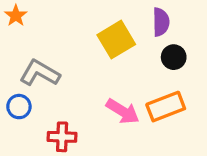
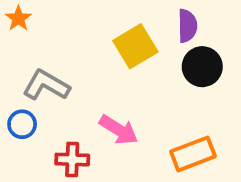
black circle: (174, 57) -> (202, 67), size x1.4
orange rectangle: (166, 107) -> (193, 154), moved
pink arrow: (123, 111) -> (119, 130), moved

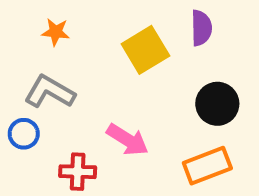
orange star: (18, 18) -> (56, 32), moved, turned -30
black circle: (202, 67) -> (217, 104), moved

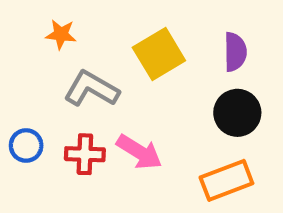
purple semicircle: (201, 28) -> (235, 52), moved
gray L-shape: (50, 92) -> (91, 89), moved
red cross: (78, 172) -> (85, 154), moved

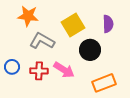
orange star: (61, 34) -> (28, 16), size x1.5
black circle: (237, 113) -> (90, 50), moved

